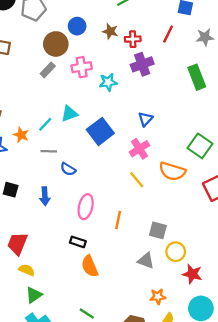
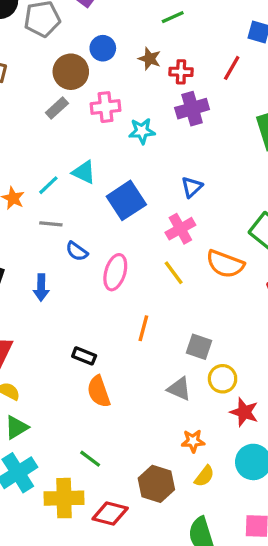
cyan triangle: (69, 114) -> (84, 172), turned 42
pink ellipse: (86, 207) -> (115, 272), moved

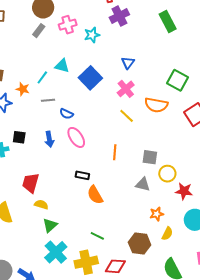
pink ellipse: (115, 272) -> (76, 137), moved, turned -40

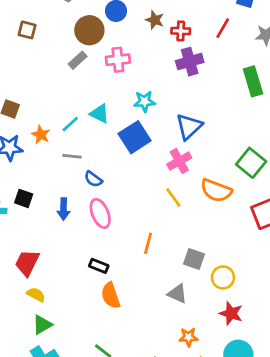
cyan star: (92, 35) -> (144, 101), moved
blue triangle: (128, 63) -> (189, 127), size x1.5
yellow circle: (167, 174) -> (223, 277), moved

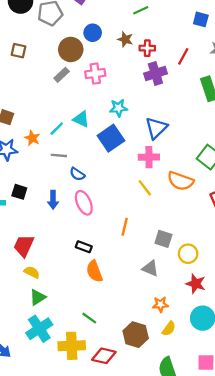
red line: (223, 28) -> (183, 56), moved
pink cross: (179, 161) -> (149, 157), turned 30

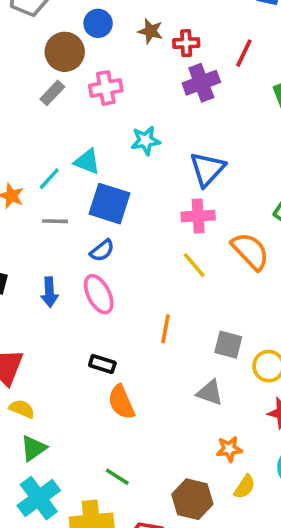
blue square: (111, 138) -> (109, 204), moved, turned -35
blue semicircle: (77, 174) -> (102, 251), moved, turned -70
orange semicircle: (180, 181) -> (250, 251), turned -150

